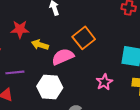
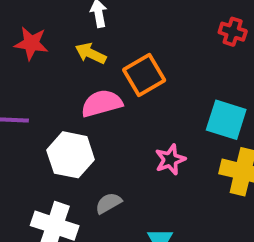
yellow arrow: (40, 45) -> (91, 53), moved

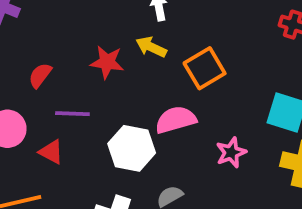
red star: (31, 43) -> (107, 62), moved
pink semicircle: (102, 103) -> (176, 120), moved

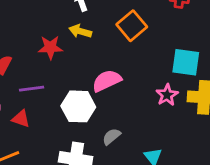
orange square: (205, 68) -> (132, 26), moved
pink star: (231, 152) -> (167, 95), moved

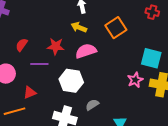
red star: (50, 47) -> (56, 46), moved
pink semicircle: (107, 81) -> (86, 51), moved
red triangle: (21, 119) -> (30, 93), moved, turned -48

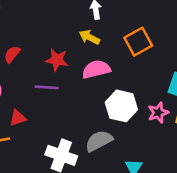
purple line: (39, 64) -> (47, 87), moved
white hexagon: (71, 81) -> (121, 106), moved
gray semicircle: (92, 105) -> (99, 141), size x1.5

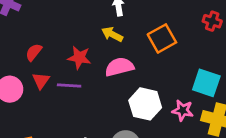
pink star: (158, 113) -> (183, 110), turned 30
red triangle: (18, 118) -> (41, 81), moved, turned -36

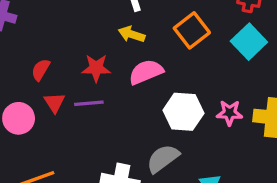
cyan square: (206, 83) -> (249, 42), moved, turned 36

